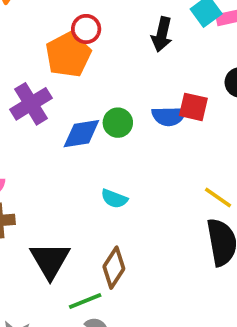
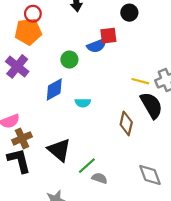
orange pentagon: (68, 55) -> (28, 32), turned -30
blue diamond: (81, 134) -> (54, 90), moved
brown diamond: (114, 268) -> (126, 123), moved

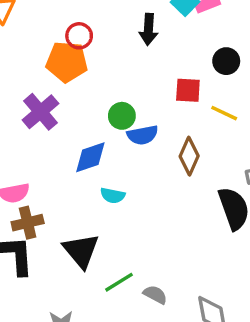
blue semicircle: (97, 46) -> (143, 135), moved
yellow line: (140, 81) -> (224, 113), moved
cyan semicircle: (83, 103) -> (113, 195), moved
brown diamond: (126, 123) -> (189, 156), moved
gray semicircle: (99, 178) -> (155, 295), moved

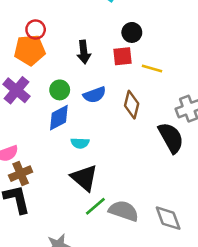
black arrow: (148, 29) -> (84, 52), moved
black circle: (226, 61) -> (132, 32), moved
green circle: (122, 116) -> (60, 90), moved
black triangle: (81, 251) -> (84, 178), moved
gray semicircle: (155, 295) -> (124, 211), size x1.6

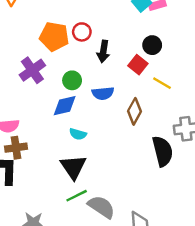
red circle: (36, 30) -> (82, 32), moved
red square: (123, 56) -> (138, 65), turned 30

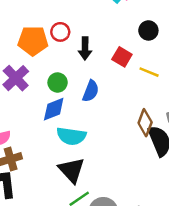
black circle: (152, 45) -> (148, 30), moved
blue semicircle: (103, 93) -> (91, 91), turned -55
brown diamond: (134, 111) -> (145, 123), moved
cyan semicircle: (78, 134) -> (71, 136), size x1.6

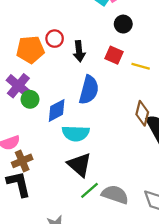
black circle: (148, 30) -> (123, 24), moved
green circle: (58, 82) -> (30, 99), moved
blue semicircle: (91, 91) -> (89, 90), size x1.4

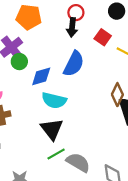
red circle: (55, 39) -> (76, 13), moved

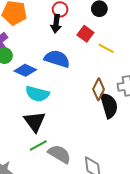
blue semicircle: (74, 64) -> (57, 59), turned -100
blue diamond: (41, 76) -> (25, 70), turned 40

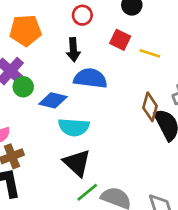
black arrow: (56, 24) -> (73, 50), moved

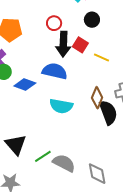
black arrow: (73, 50) -> (63, 44), moved, size x1.4
cyan semicircle: (74, 127) -> (61, 106), moved
black triangle: (77, 163) -> (16, 145), moved

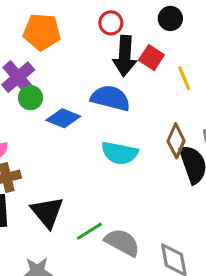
yellow line: (101, 58) -> (184, 78), turned 42

